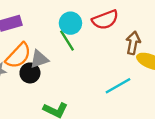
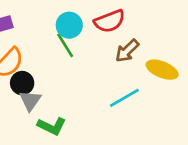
brown arrow: (133, 43) -> (127, 51), moved, turned -145
gray triangle: (39, 59) -> (30, 101), moved, turned -36

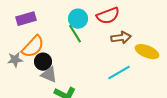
brown arrow: (127, 51) -> (121, 38), turned -144
gray triangle: (30, 101) -> (49, 75), turned -42

